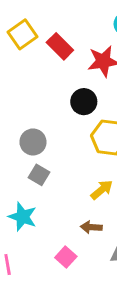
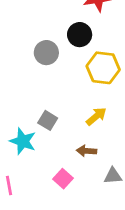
gray circle: (33, 142) -> (46, 53), moved
gray square: (39, 175) -> (48, 120), moved

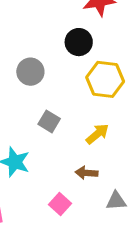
gray circle: (46, 53) -> (30, 72), moved
gray square: (48, 120) -> (49, 121), moved

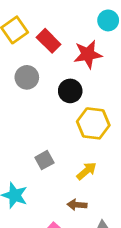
gray circle: (30, 72) -> (27, 77), moved
gray square: (49, 121) -> (44, 160), turned 30

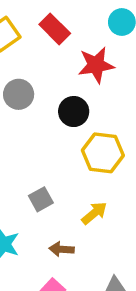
red rectangle: (49, 41) -> (55, 29), moved
brown arrow: (77, 205) -> (62, 249), moved

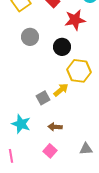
yellow arrow: (94, 213) -> (61, 90), moved

